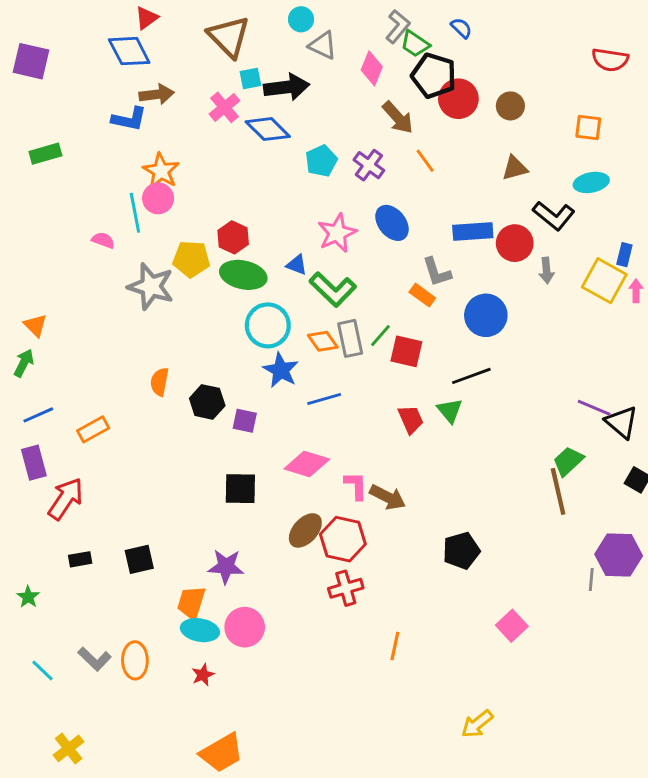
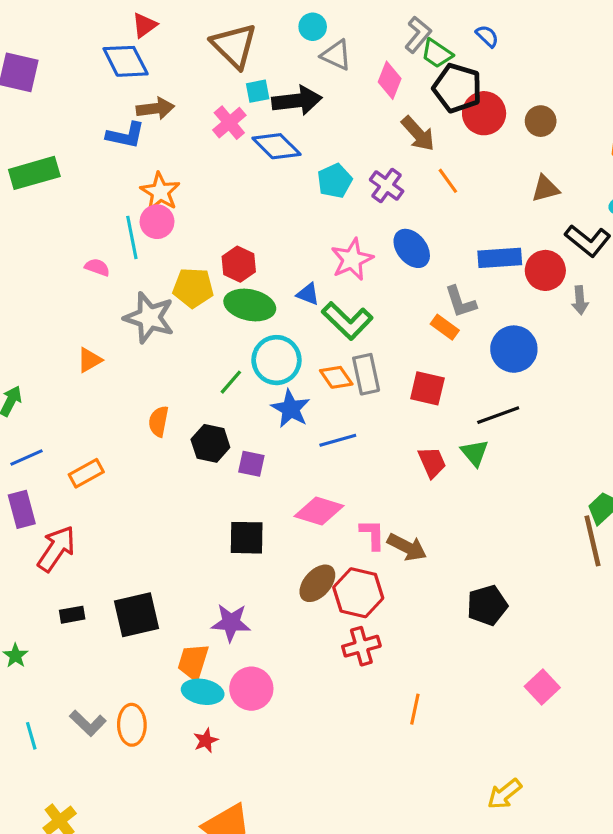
green rectangle: (45, 154) -> (34, 173), size x1.4
orange triangle: (35, 325) -> (89, 360), moved, turned 45
green line: (380, 336) -> (231, 382), moved
black square: (139, 559) -> (137, 615), size x1.4
cyan line: (43, 671) -> (31, 736), turned 30

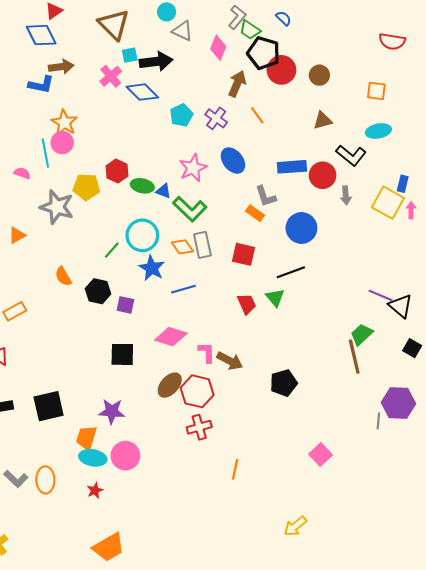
brown arrow: (418, 134) -> (237, 84), turned -115
green ellipse: (250, 305) -> (142, 186), moved, size x0.7
orange semicircle: (159, 421) -> (63, 276), turned -42
black pentagon: (487, 605) -> (284, 383), moved

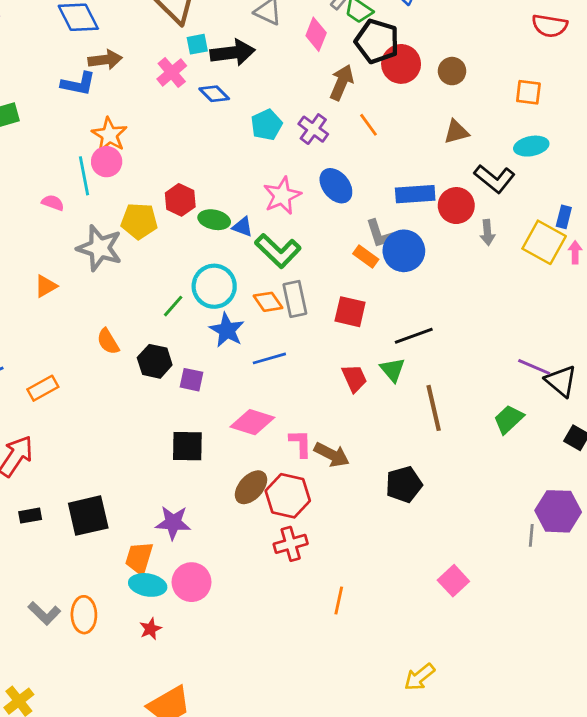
blue diamond: (142, 92) -> (214, 94), size x0.7
blue circle: (301, 228) -> (404, 251), moved
brown line: (354, 357) -> (434, 408), moved

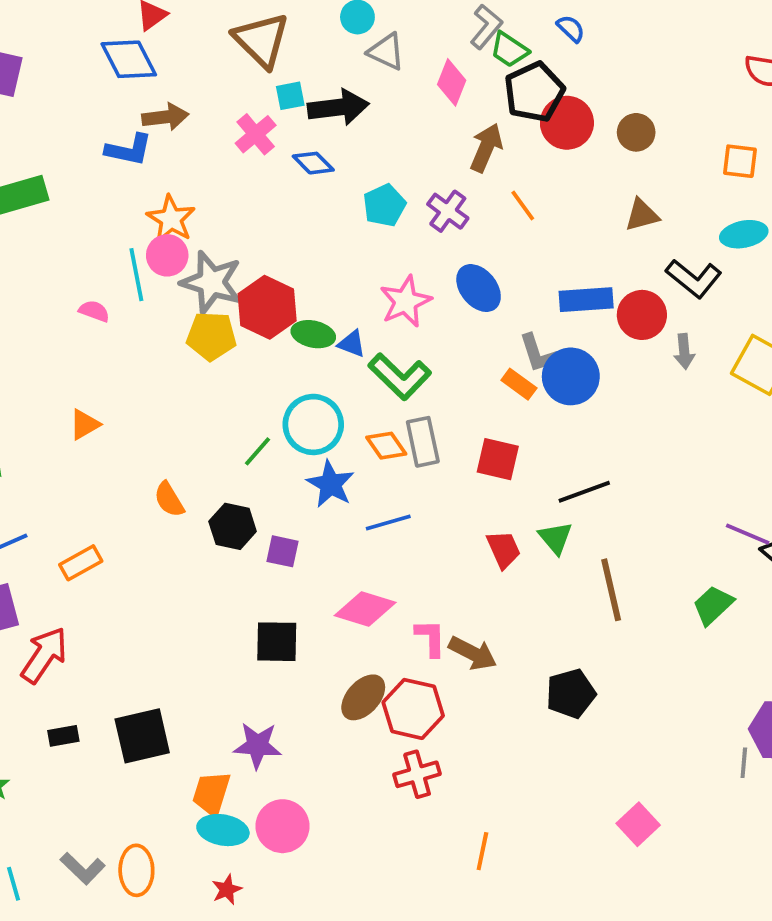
black pentagon: (377, 41) -> (534, 92), turned 30
red hexagon: (180, 200) -> (267, 307), size x1.4
gray star: (100, 248) -> (211, 282), moved

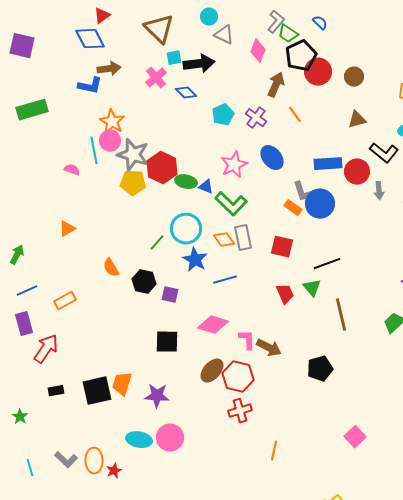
orange trapezoid: (211, 793) -> (122, 384), moved
red star: (227, 890) -> (114, 471), moved

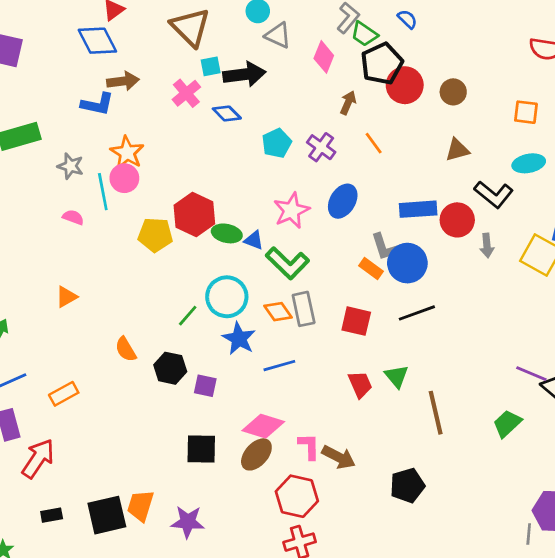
brown arrow: (276, 85) -> (348, 103), size x0.7
gray star: (133, 155) -> (70, 166), moved, size x0.6
blue ellipse: (272, 158) -> (343, 201), turned 70
black line: (327, 264) -> (417, 313), moved
brown ellipse: (212, 371) -> (256, 454), moved

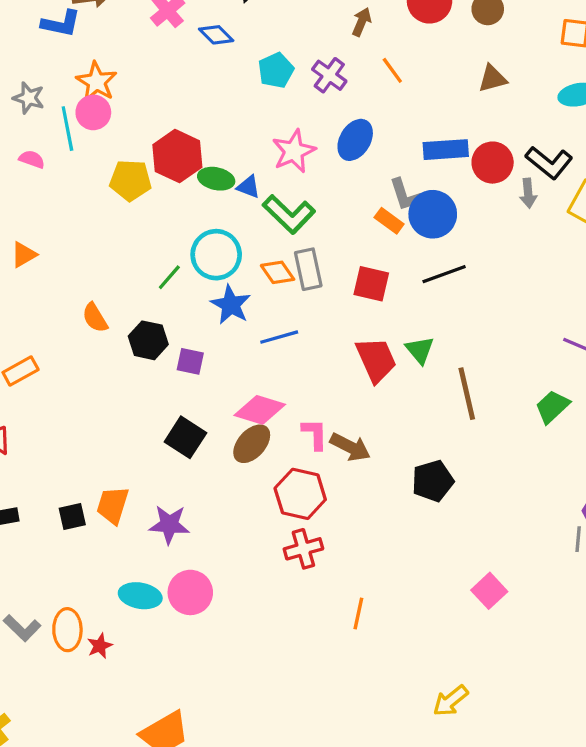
black L-shape: (494, 194) -> (549, 163), moved
red trapezoid: (360, 384) -> (376, 360), size x1.4
black square: (201, 449) -> (185, 437), turned 32
black square: (107, 515) -> (72, 517), size x0.6

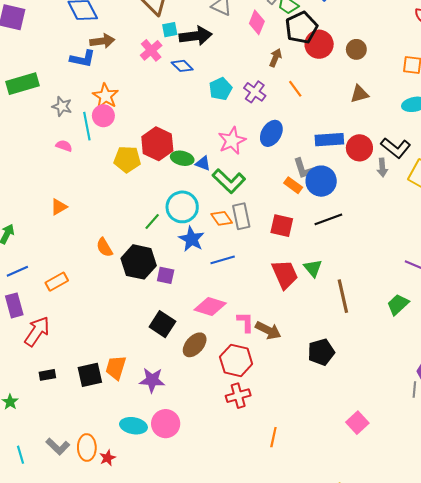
black hexagon: (148, 340) -> (139, 262), size x1.4
brown ellipse: (252, 444) -> (195, 345), moved
black square: (72, 517) -> (90, 375), size x1.4

